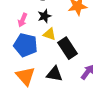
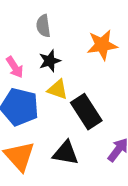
pink arrow: (22, 20) -> (15, 67), turned -56

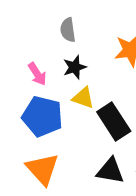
black triangle: (66, 153) -> (110, 171), moved

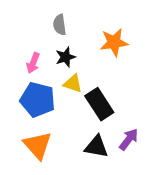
pink arrow: (37, 74) -> (33, 63), turned 54

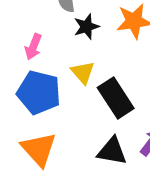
black star: (65, 57) -> (86, 27), moved
yellow triangle: (73, 84) -> (83, 72), turned 30

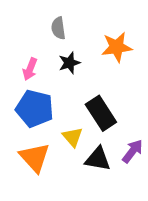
black star: (86, 27) -> (69, 63), moved
yellow triangle: (83, 72) -> (73, 137), moved

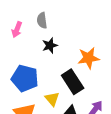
orange star: (117, 47) -> (88, 58), moved
pink arrow: (30, 69) -> (17, 30), moved

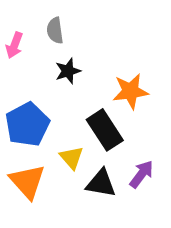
blue pentagon: (25, 78) -> (27, 124), turned 30

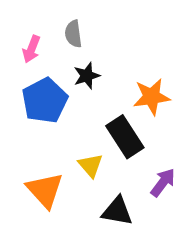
blue pentagon: (27, 124) -> (45, 101), moved
black triangle: (101, 183) -> (117, 211), moved

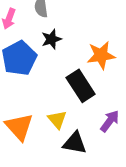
yellow triangle: (91, 165) -> (57, 120), moved

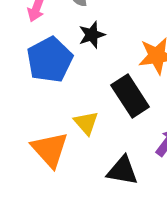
yellow triangle: (57, 120) -> (86, 123), moved

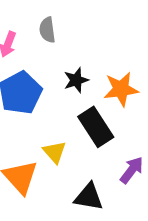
black star: (92, 35) -> (76, 80), moved

